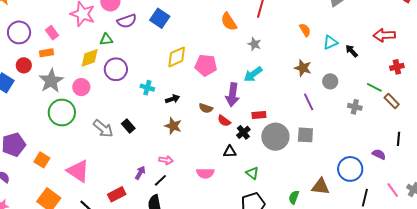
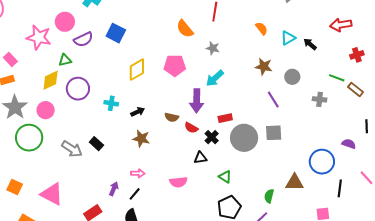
pink pentagon: (206, 65) -> (175, 65), moved

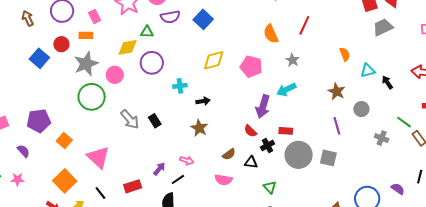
cyan cross: (111, 103) -> (180, 86), turned -32
brown semicircle: (172, 117) -> (229, 154), moved, turned -64

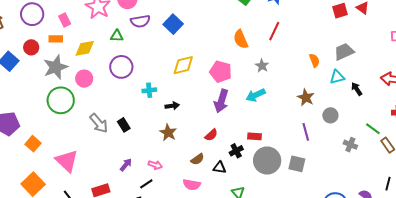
gray trapezoid: (383, 27) -> (344, 52), moved
yellow diamond: (128, 47) -> (85, 48), moved
purple arrow: (263, 106) -> (221, 101), moved
red semicircle: (250, 131) -> (211, 135), moved, turned -88
purple arrow: (159, 169) -> (126, 165), moved

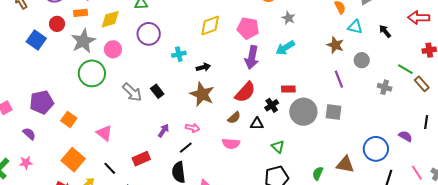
cyan triangle: (337, 77) -> (355, 27), moved, turned 35
brown star: (168, 133) -> (202, 94), size x1.4
red semicircle: (211, 135) -> (245, 92), size x1.6
pink triangle: (67, 161) -> (104, 133), size x0.7

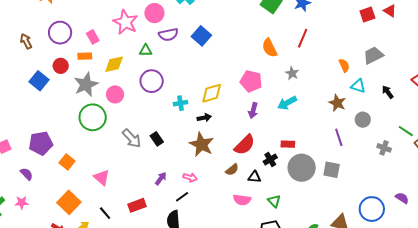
yellow diamond: (210, 26) -> (212, 93), moved
purple arrow: (252, 57) -> (253, 111), size x0.7
pink semicircle: (231, 144) -> (242, 200), moved

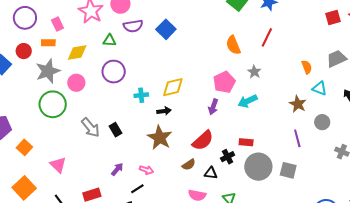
pink pentagon: (251, 81) -> (224, 82), moved, turned 30

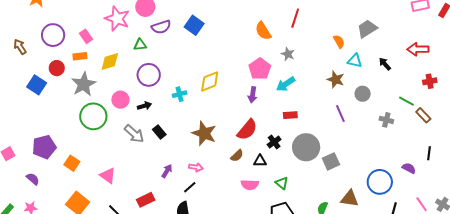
pink circle: (76, 83) -> (120, 100), moved
black arrow: (164, 111) -> (144, 106), moved
red rectangle: (246, 142) -> (290, 115), moved
gray square: (288, 170) -> (331, 161), moved, turned -30

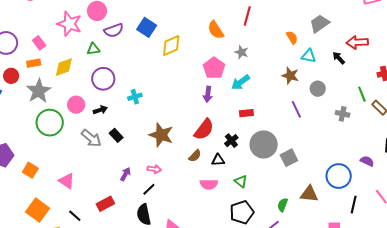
red arrow: (418, 49) -> (357, 42), moved
yellow diamond: (210, 81) -> (171, 45), moved
green line: (406, 101) -> (362, 94), turned 42

